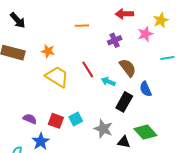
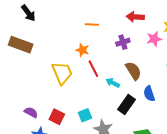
orange star: (48, 51) -> (82, 50), moved
yellow trapezoid: (57, 77) -> (62, 73), turned 30
cyan square: (76, 119) -> (85, 115), moved

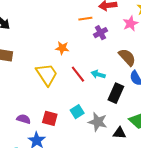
orange line: (92, 24) -> (85, 19), moved
red line: (93, 69) -> (78, 74), moved
brown semicircle: (133, 71) -> (127, 57), moved

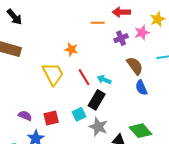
purple cross: (100, 33) -> (121, 38), moved
black rectangle: (116, 93) -> (97, 100), moved
red square: (50, 118) -> (51, 118), turned -35

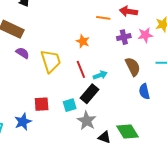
orange star: (71, 49) -> (83, 41), moved
cyan arrow: (104, 80) -> (100, 75), turned 128
blue semicircle: (141, 88) -> (144, 91), moved
purple semicircle: (25, 116) -> (23, 53), moved

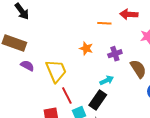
purple cross: (124, 37) -> (115, 54), moved
red line: (81, 69) -> (67, 96), moved

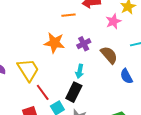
orange star: (86, 48) -> (54, 43), size x1.5
cyan arrow: (107, 80) -> (80, 71), turned 136

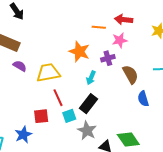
pink star: (113, 21) -> (120, 40), moved
yellow trapezoid: (28, 70) -> (48, 73), turned -80
cyan arrow: (80, 71) -> (91, 78), moved

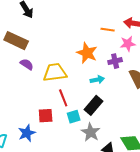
cyan arrow: (91, 78) -> (97, 80), turned -128

